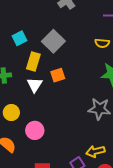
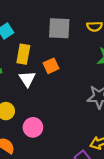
gray square: (53, 41) -> (59, 28), moved, turned -35

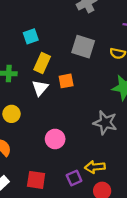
pink circle: (33, 127) -> (55, 139), moved

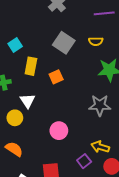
gray square: (83, 47) -> (64, 43), turned 30
white triangle: (40, 88) -> (28, 101), moved
yellow arrow: (95, 167) -> (100, 147), turned 36

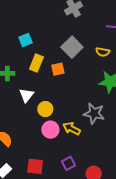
orange square: (56, 77) -> (58, 69), moved
yellow circle: (15, 118) -> (45, 109), moved
yellow arrow: (100, 147) -> (72, 129), moved

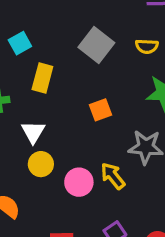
orange square: (58, 69) -> (100, 110), moved
yellow circle: (45, 109) -> (41, 164), moved
yellow arrow: (72, 129) -> (113, 176), turned 30

